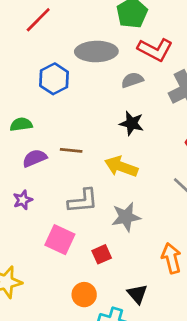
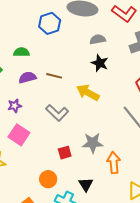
gray semicircle: (132, 80) -> (98, 39), moved
gray L-shape: (83, 201) -> (57, 113), turned 40
gray star: (126, 217) -> (93, 143), moved
pink square: (60, 240) -> (19, 135), moved

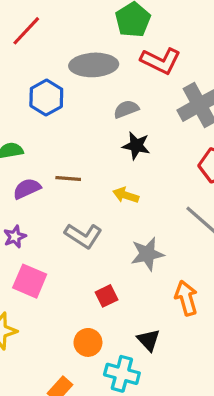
yellow arrow: (88, 93) -> (126, 195), size x0.7
gray star: (93, 143) -> (147, 254), moved

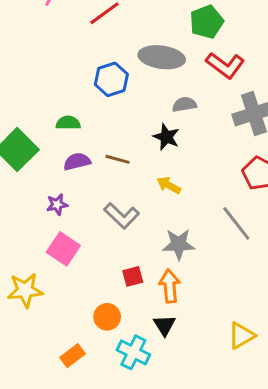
black star: (136, 146) -> (166, 137), moved
orange arrow: (186, 298) -> (170, 286), moved

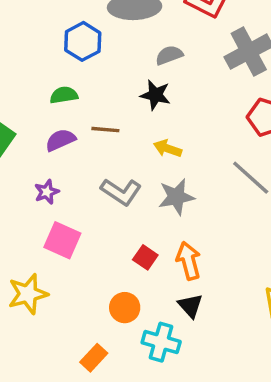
green semicircle: (68, 123) -> (64, 95), moved
gray star: (179, 244) -> (176, 197), moved
red square: (133, 276) -> (145, 257), turned -30

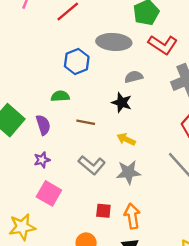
purple semicircle: (60, 140) -> (43, 125), moved, turned 90
red square: (145, 257) -> (103, 211), turned -35

